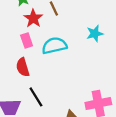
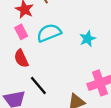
cyan star: (95, 34) -> (88, 39), moved

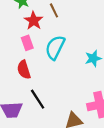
cyan semicircle: (49, 33) -> (55, 47), turned -50

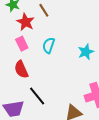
cyan semicircle: (55, 47) -> (49, 45), size x0.7

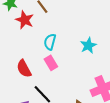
pink rectangle: (22, 44) -> (51, 63), moved

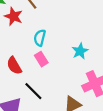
cyan star: (88, 46) -> (80, 51), moved

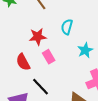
red star: (14, 16) -> (38, 37), moved, turned -30
cyan semicircle: (40, 38) -> (67, 27), moved

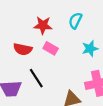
pink rectangle: (49, 57) -> (51, 48), turned -40
red semicircle: (23, 62) -> (23, 49), turned -60

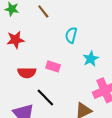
red star: (43, 25) -> (16, 40), moved

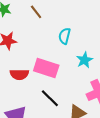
pink rectangle: (53, 66) -> (46, 68), size x1.6
black line: (45, 98) -> (50, 98), moved

